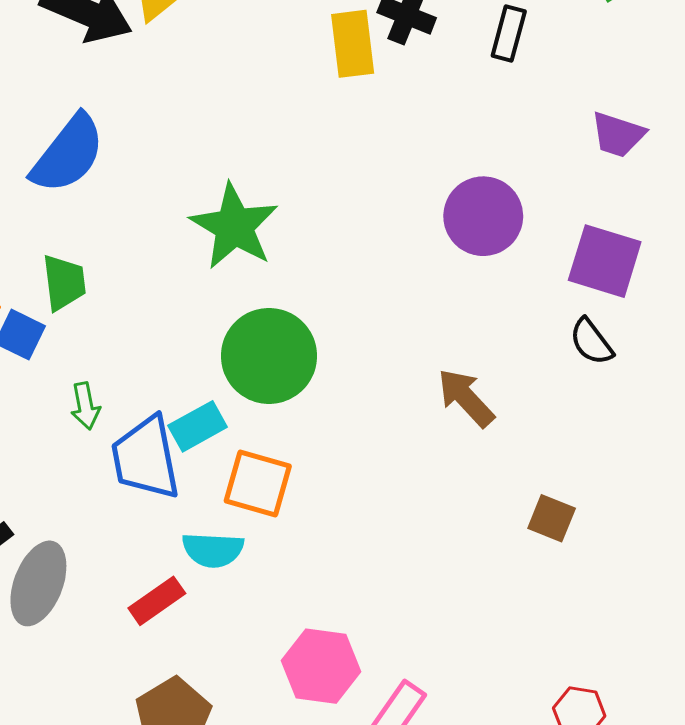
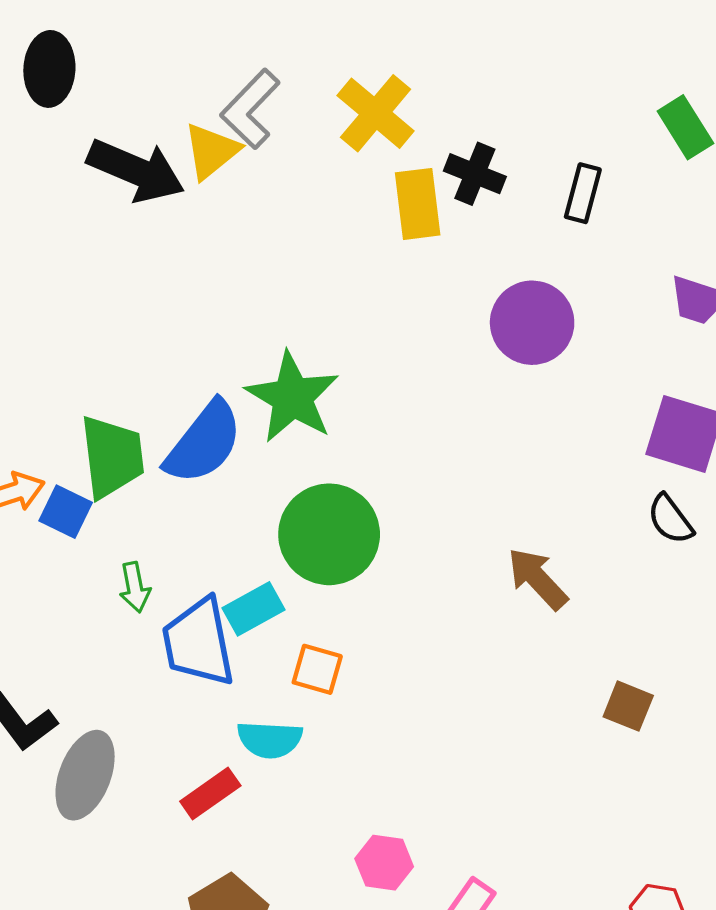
blue semicircle: (68, 154) -> (204, 443), moved
purple circle: (483, 216) -> (532, 323), moved
green trapezoid: (64, 283) -> (112, 457), size x1.4
orange square: (258, 483) -> (317, 669), size x0.7
pink hexagon: (321, 666) -> (384, 863), size x0.7

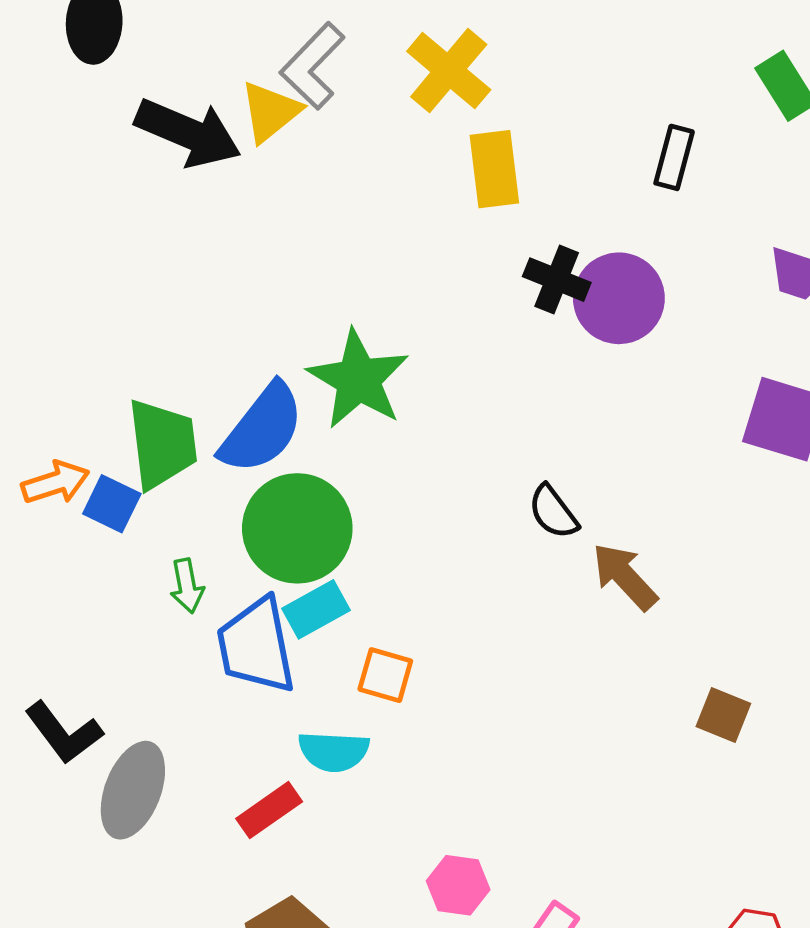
black cross: (475, 174) -> (557, 280), moved
black semicircle: (670, 519) -> (553, 512), moved
green circle: (329, 534) -> (297, 528), moved

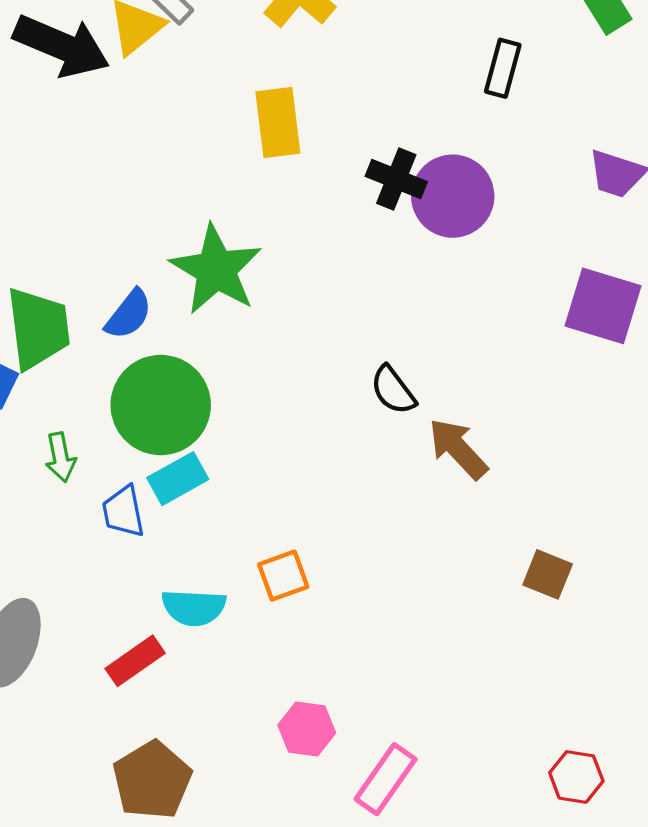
yellow rectangle: (494, 169) -> (278, 123), moved
blue semicircle: (262, 429) -> (129, 314), size x0.6
blue trapezoid: (256, 646) -> (123, 512), size x0.6
orange square: (385, 675) -> (283, 576), moved, turned -36

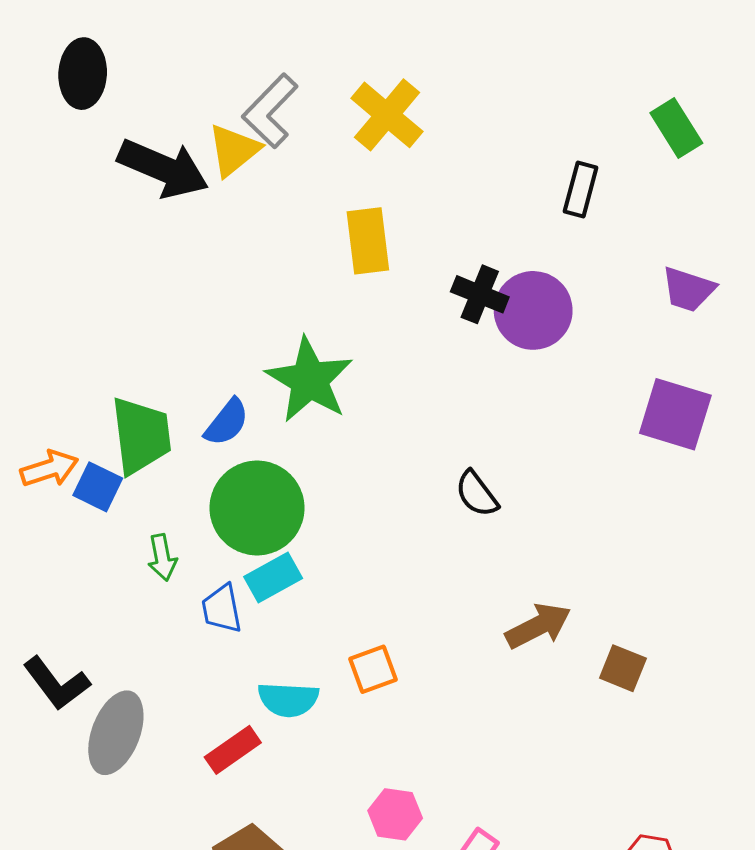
brown arrow: (458, 449) -> (538, 626), moved, turned 106

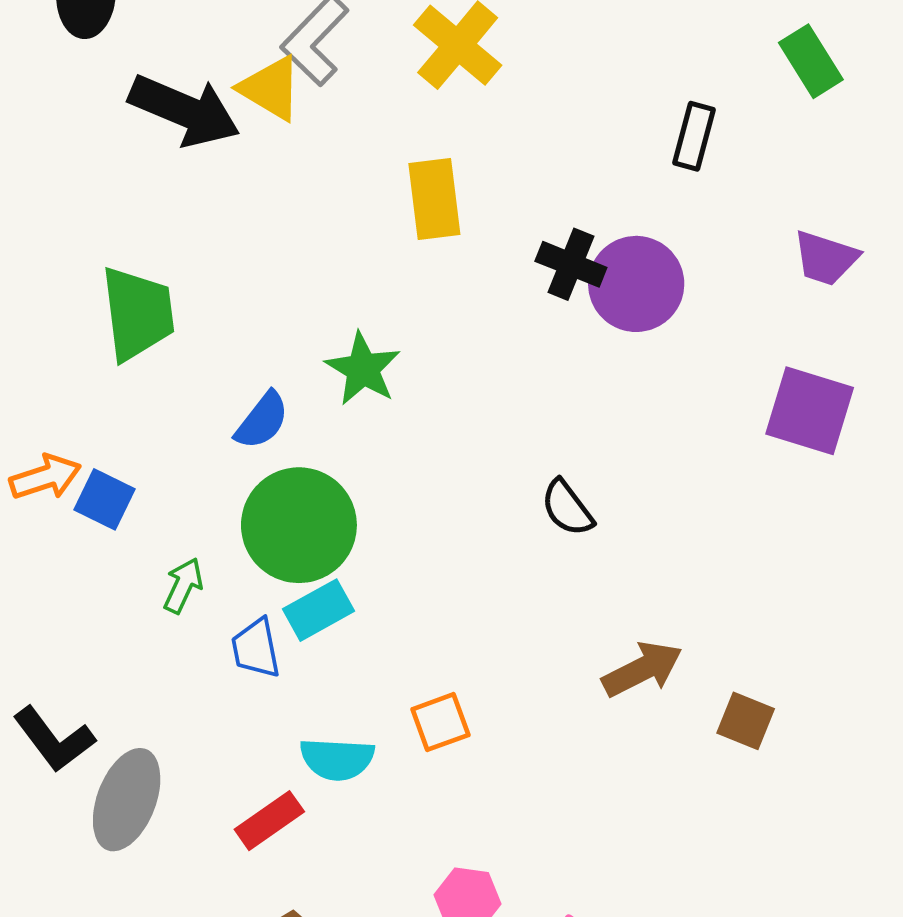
yellow triangle: (234, 150) -> (271, 88), turned -50
green star: (309, 380) -> (363, 369), size x0.7
green trapezoid: (141, 435) -> (138, 313), moved
green arrow: (162, 557) -> (183, 585), turned -144

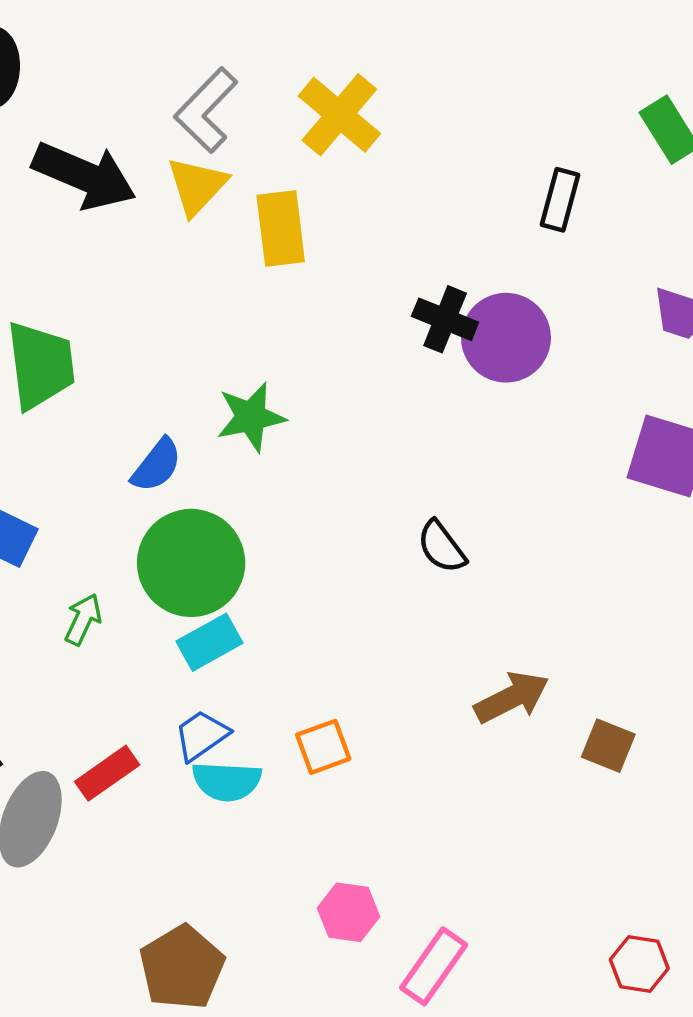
yellow triangle: (271, 88) -> (197, 186), moved, turned 42
yellow rectangle: (434, 199) -> (281, 229), moved
green star: (363, 369) -> (251, 417), turned 30
blue trapezoid: (256, 648) -> (201, 735), moved, turned 66
red rectangle: (269, 821) -> (107, 773), moved

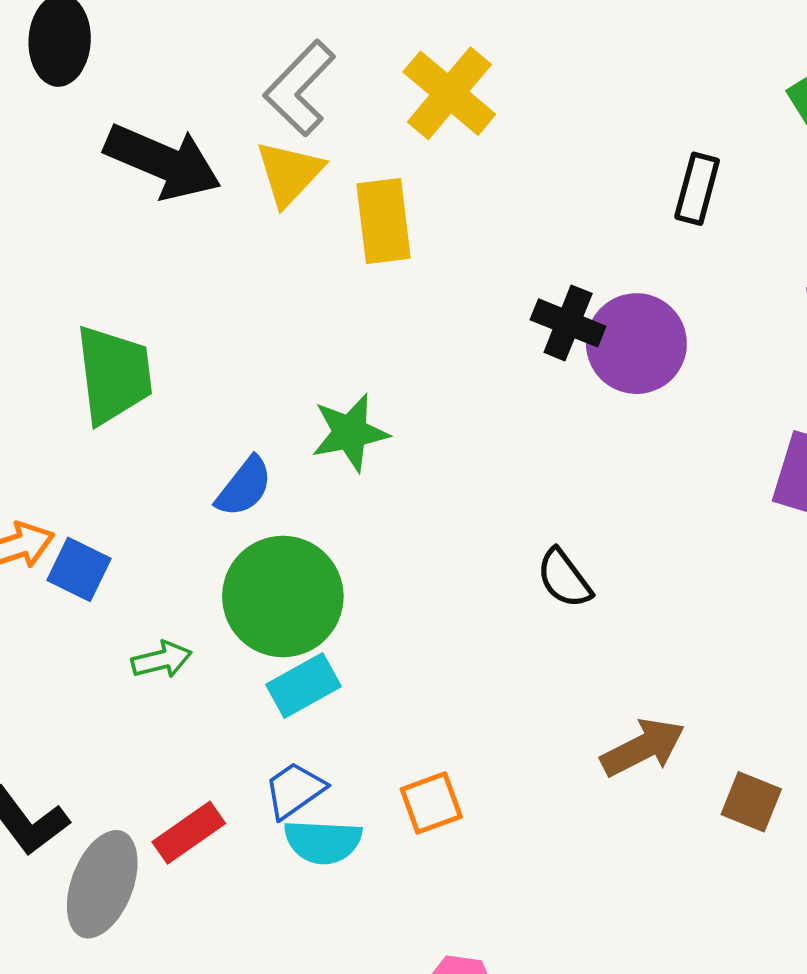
green arrow: (83, 619) -> (162, 660), turned 51

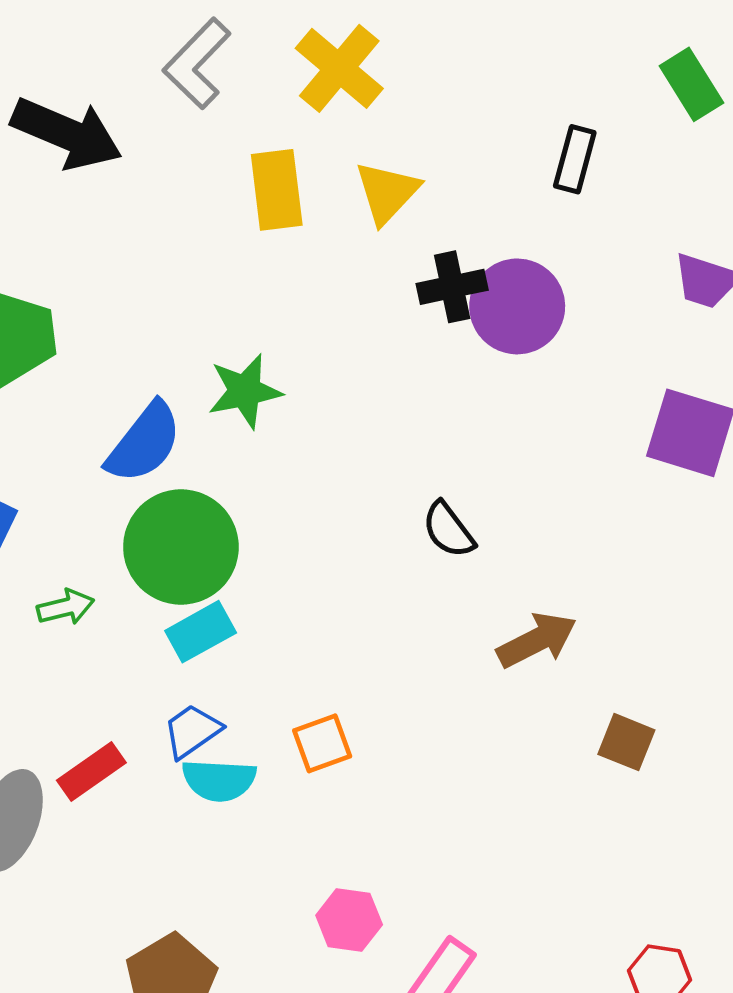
yellow triangle: (289, 173) -> (387, 192), moved
black cross: (568, 323) -> (452, 287), turned -34
blue semicircle: (244, 487) -> (144, 443), size x1.4
brown arrow: (643, 747) -> (537, 640), moved

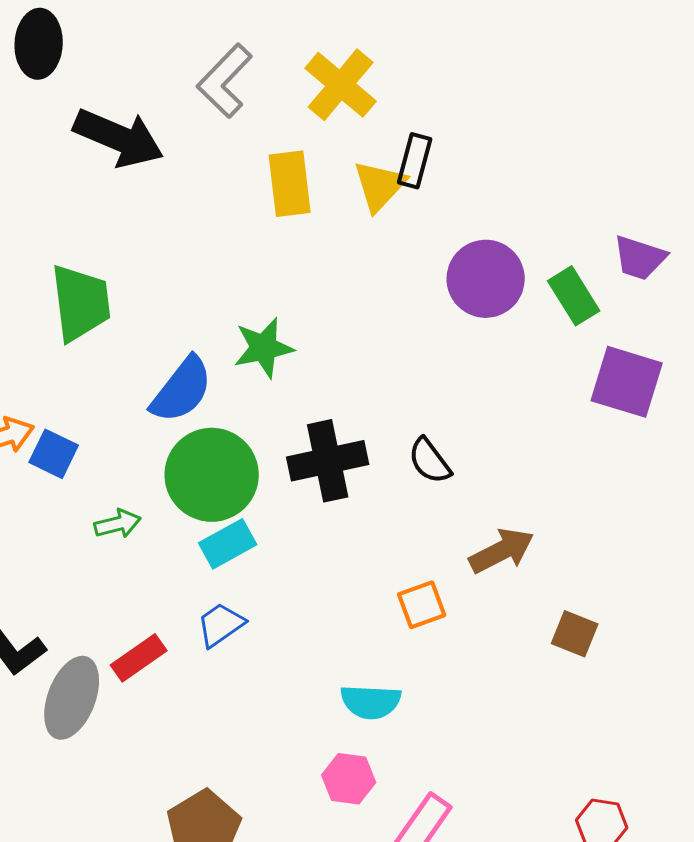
green rectangle: (691, 84) -> (574, 296), moved
black rectangle: (575, 159) -> (415, 161), moved
black cross: (452, 287) -> (328, 461), moved, size x1.4
orange square: (322, 743) -> (422, 605), moved
cyan semicircle: (219, 780) -> (371, 702), moved

